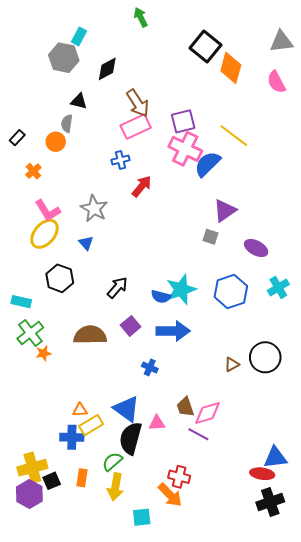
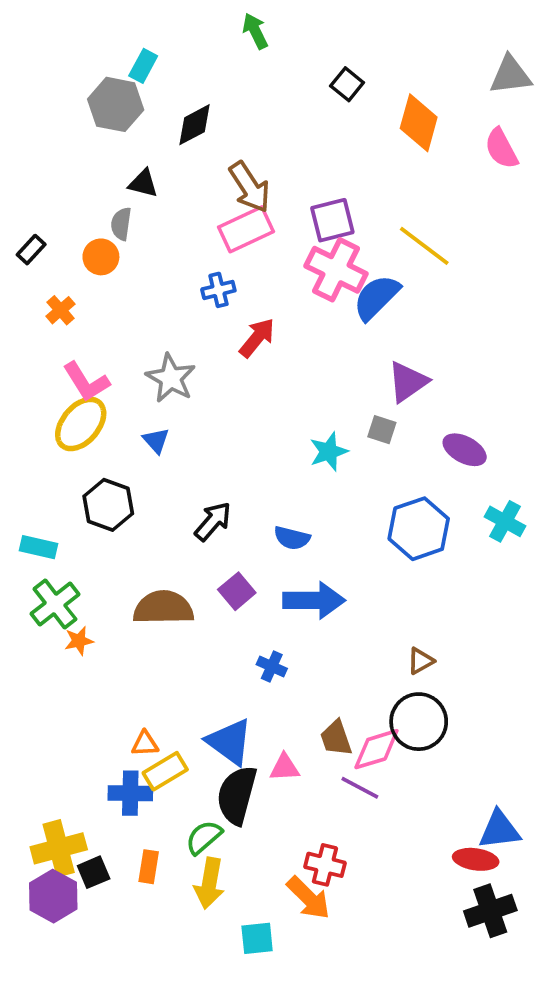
black square: (205, 47) -> (347, 84), moved, size x0.6
cyan cross: (278, 287) -> (505, 521), turned -30
cyan star: (181, 289) -> (329, 452), moved, size x0.7
black circle: (265, 357) -> (419, 722), moved

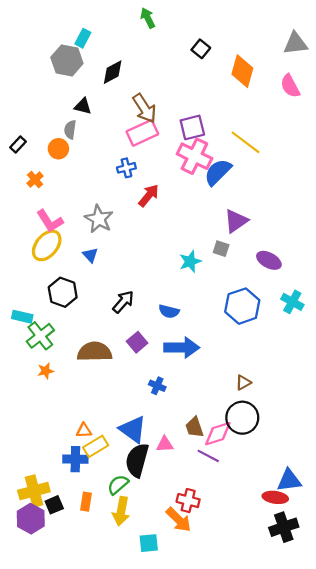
green cross: (55, 604) -> (40, 336), moved

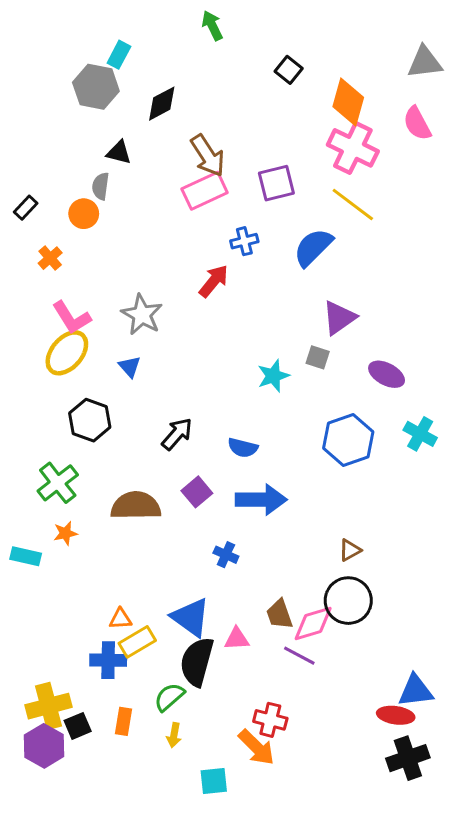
pink cross: (194, 156) -> (353, 148), moved
blue cross: (126, 168) -> (244, 241), moved
cyan rectangle: (22, 317) -> (26, 556), moved
yellow arrow: (121, 511) -> (174, 735), size x0.6

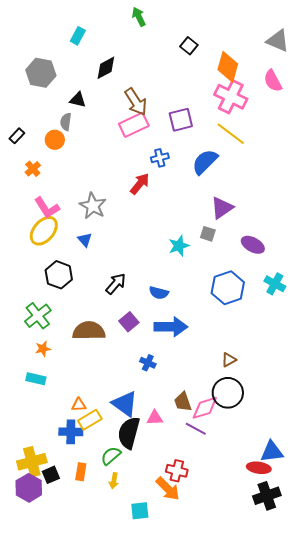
gray triangle: (425, 62) -> (278, 41), turned 30
gray hexagon: (96, 87) -> (41, 73), moved
cyan rectangle: (26, 556) -> (36, 379), moved

